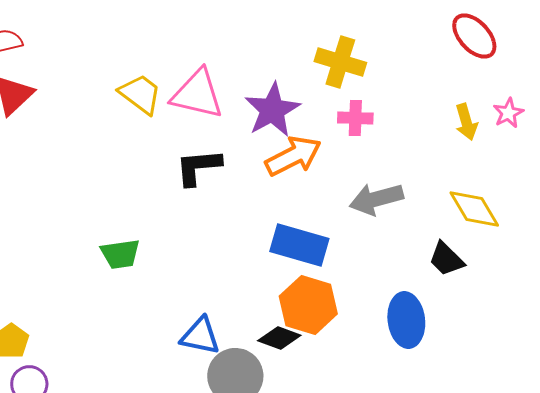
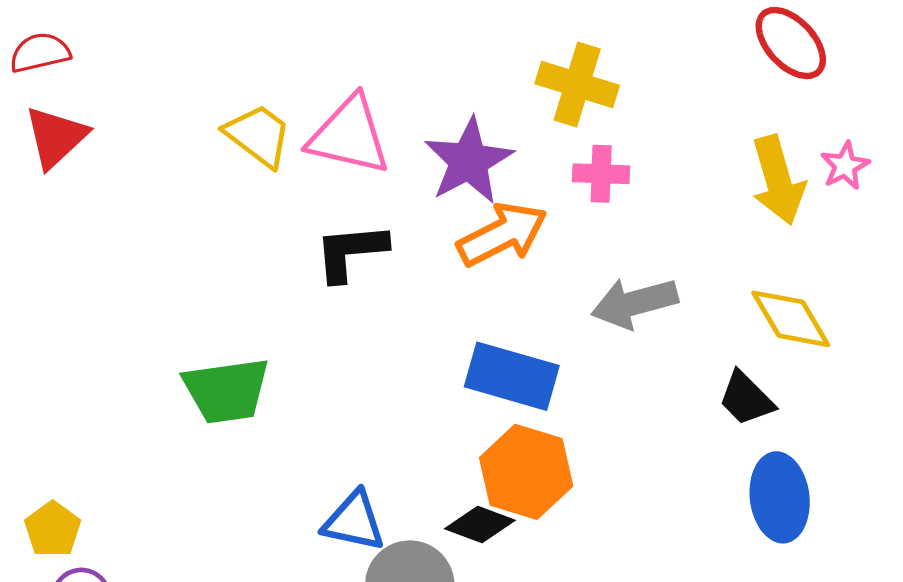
yellow arrow: (466, 122) -> (778, 180), size x1.5
green trapezoid: (120, 254) -> (226, 391), size x1.4
blue ellipse: (406, 320) -> (780, 497), moved

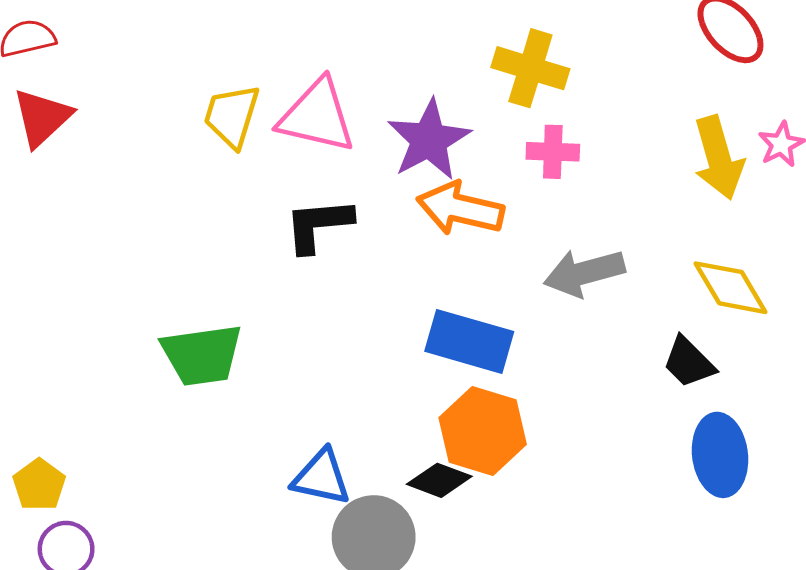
yellow trapezoid: (258, 135) -> (232, 116), turned -110
orange arrow: (502, 234) -> (460, 209), turned -140

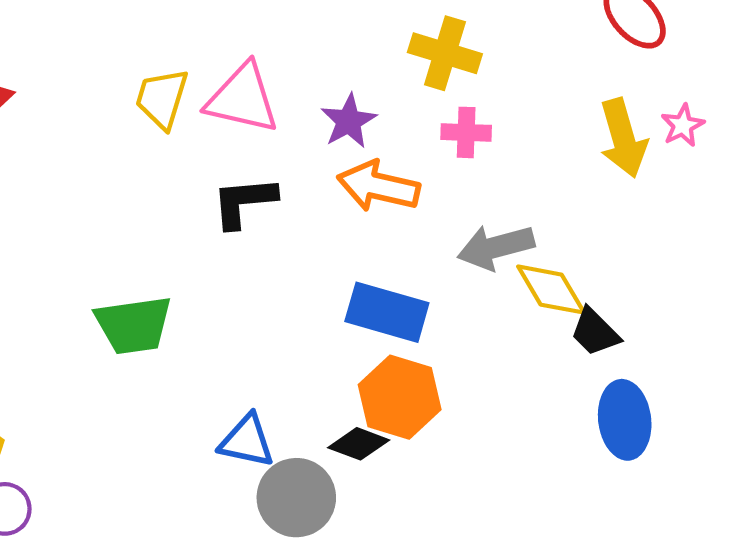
purple star: (429, 140) -> (349, 121), size x0.7
yellow diamond: (730, 288) -> (551, 290), moved

